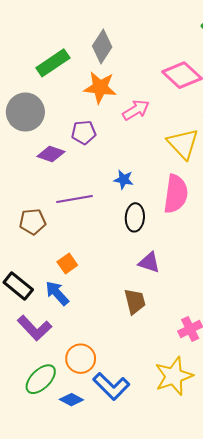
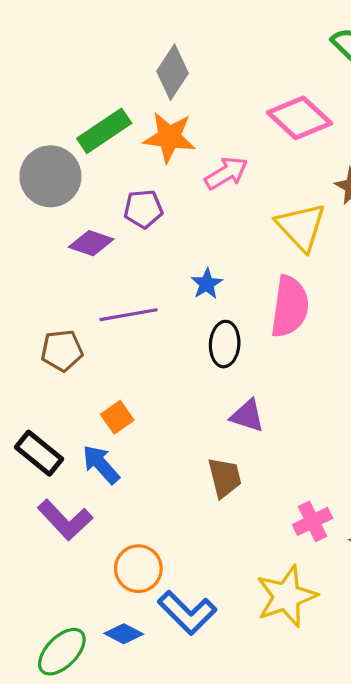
green rectangle: (53, 63) -> (104, 131), moved
blue star: (124, 180) -> (207, 284), turned 30
green ellipse: (41, 379) -> (62, 652), moved

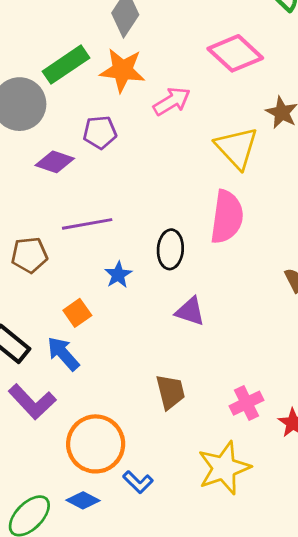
blue star: (207, 284) -> (118, 275), moved
brown trapezoid: (225, 477) -> (170, 392), moved
orange circle: (138, 569) -> (96, 444), size x1.4
blue L-shape: (187, 613) -> (138, 482), size x0.6

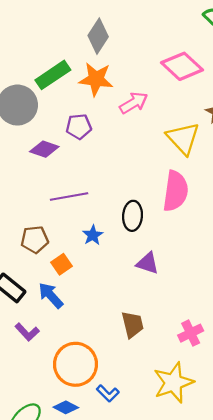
brown pentagon: (29, 255) -> (35, 239), moved
purple L-shape: (32, 402) -> (27, 332), size x0.7

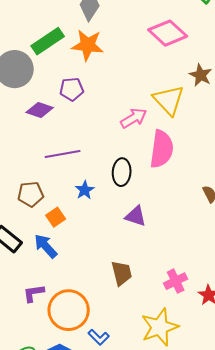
pink arrow: (134, 103) -> (134, 118), moved
purple L-shape: (27, 332) -> (34, 293), moved, turned 125

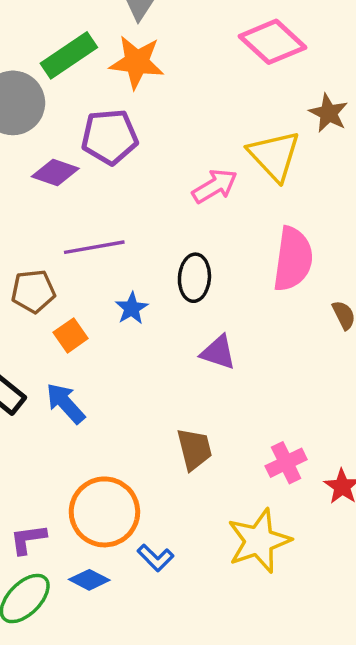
purple pentagon: (72, 89) -> (110, 137), size x1.4
pink semicircle: (162, 149) -> (293, 259), moved
brown pentagon: (31, 194) -> (33, 291), moved
orange square: (56, 217) -> (71, 335), moved
purple L-shape: (34, 293) -> (28, 539), moved

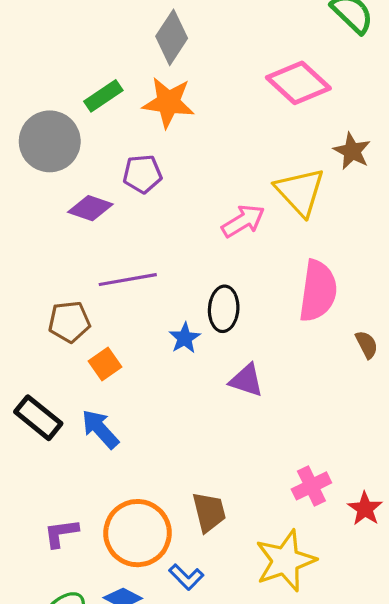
green rectangle: (69, 55) -> (103, 96), size x0.7
purple pentagon: (110, 137) -> (142, 174), size x0.7
blue star: (132, 308) -> (185, 338), moved
brown trapezoid: (194, 449) -> (209, 512), moved
purple L-shape: (28, 539) -> (61, 533), moved

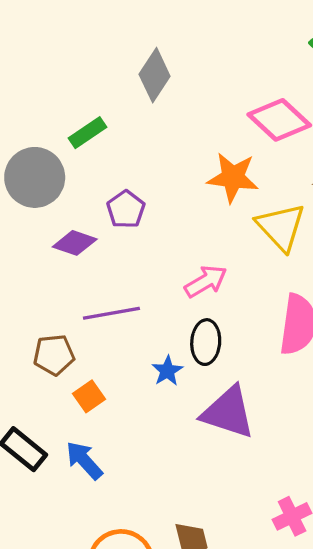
orange star: (168, 102) -> (233, 177), moved
purple pentagon: (142, 174) -> (126, 209), turned -30
pink arrow: (243, 221) -> (206, 281), moved
purple triangle: (246, 380) -> (228, 412), size x1.6

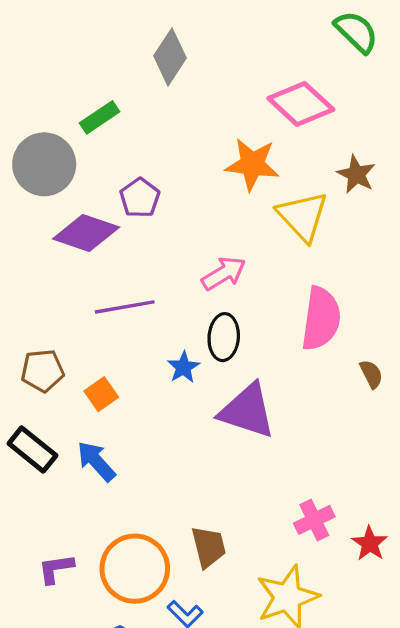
purple diamond: (75, 243) -> (86, 233), size x1.4
brown pentagon: (54, 355) -> (42, 371), moved

